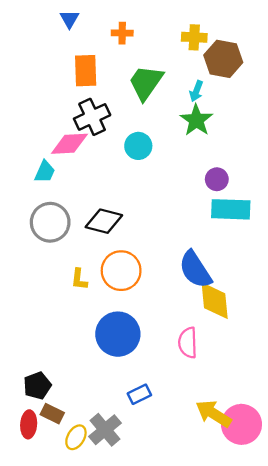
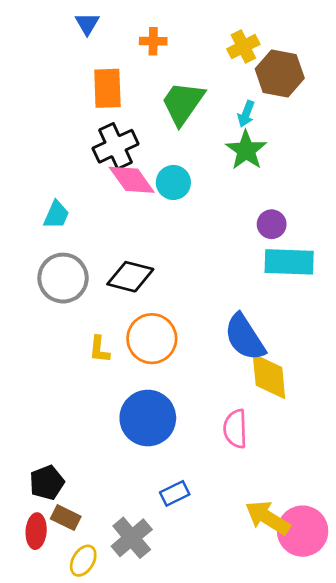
yellow cross: (194, 37) -> (243, 47), turned -30
pink diamond: (69, 144) -> (132, 180), moved, turned 57
yellow ellipse: (76, 437) -> (83, 561), moved

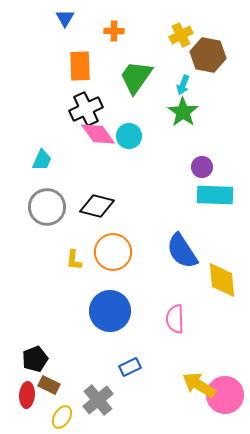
yellow diamond: (269, 376) -> (222, 280), moved

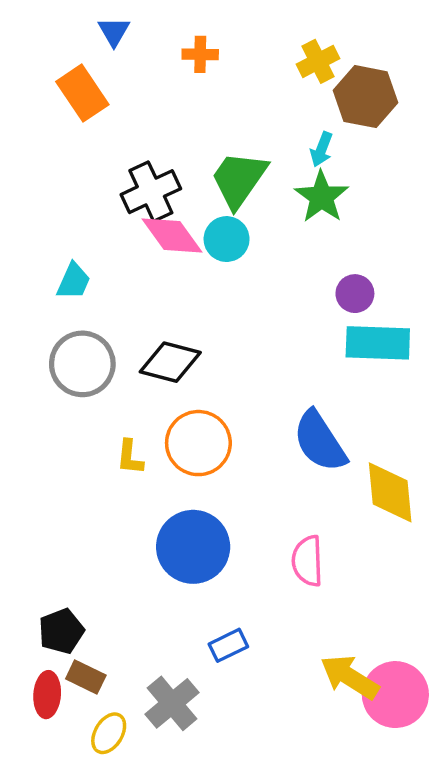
orange rectangle: (80, 66) -> (82, 93), moved, turned -32
green trapezoid: (136, 77) -> (239, 179), moved

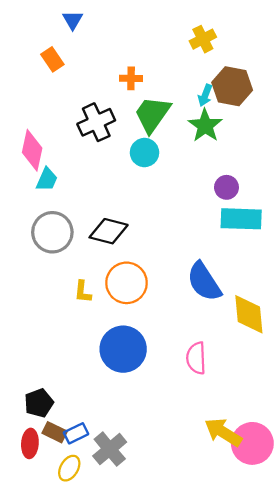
orange cross: (200, 54) -> (131, 78), moved
orange rectangle: (82, 93) -> (52, 59), size x0.7
brown hexagon: (365, 97) -> (232, 86), moved
pink diamond: (172, 236) -> (32, 150), moved, turned 48
blue rectangle: (228, 645) -> (76, 433), moved

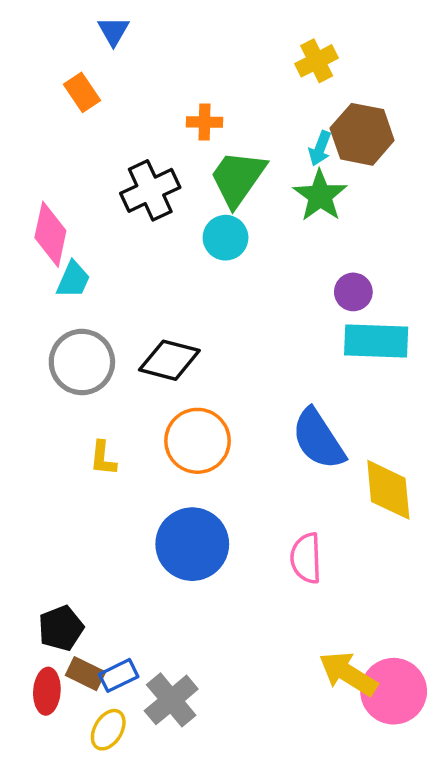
yellow L-shape: (83, 292) -> (103, 458), moved

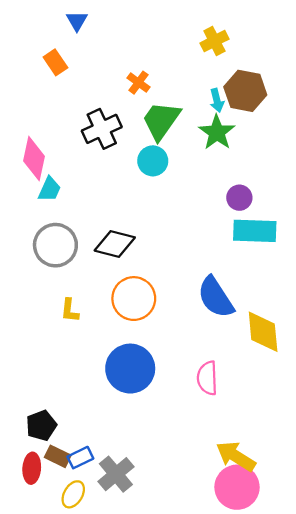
orange cross: (204, 122) -> (139, 83), turned 35
cyan arrow: (320, 148) -> (217, 100), turned -35
pink circle: (394, 691) -> (237, 487), moved

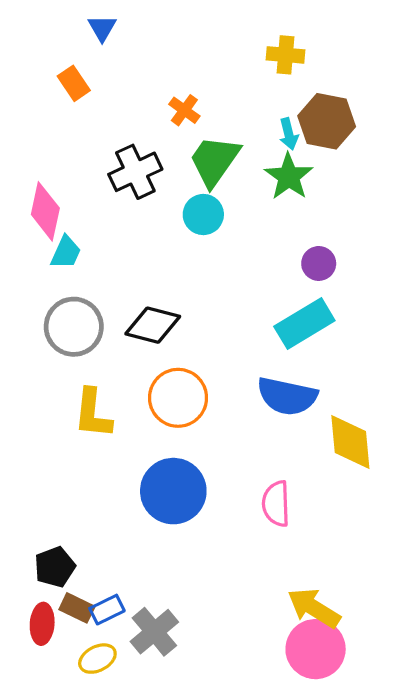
yellow cross: (214, 41) -> (285, 55), turned 32
cyan rectangle: (255, 231) -> (304, 324), moved, turned -33
blue semicircle: (216, 297) -> (287, 396), turned -45
yellow L-shape: (70, 310) -> (93, 414), size x1.6
yellow ellipse: (73, 494) -> (97, 659), turned 32

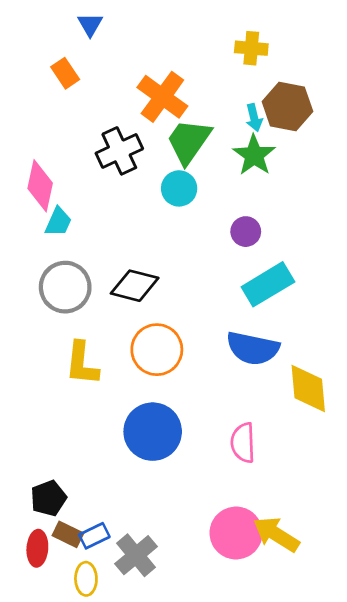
orange cross: (184, 110) -> (162, 97), size x1.8
purple circle: (319, 263) -> (246, 232), moved
pink circle: (316, 649) -> (236, 533), moved
yellow ellipse: (97, 659) -> (86, 579), turned -64

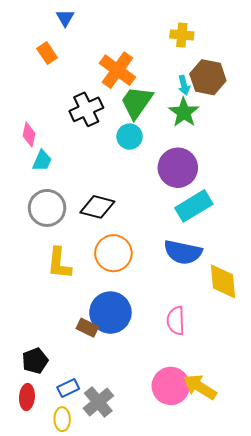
pink diamond: (40, 186) -> (29, 135), size x0.7
purple circle: (246, 232) -> (178, 168), size x1.8
brown rectangle: (68, 534) -> (87, 328), moved

